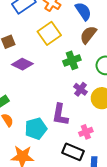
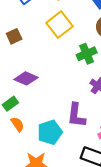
purple diamond: (22, 64) -> (26, 78), moved

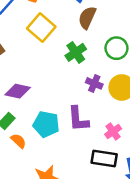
cyan pentagon: (50, 132) -> (46, 124), moved, turned -30

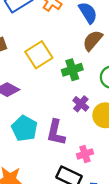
yellow square: (41, 28) -> (39, 55), moved

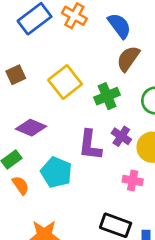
purple L-shape: (56, 132) -> (90, 145), moved
pink cross: (85, 154) -> (133, 181), moved, turned 35

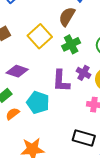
brown semicircle: (128, 59) -> (67, 17), moved
orange semicircle: (21, 185) -> (13, 114), turned -88

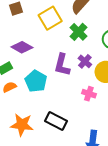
green cross: (71, 44) -> (78, 32), turned -30
black rectangle: (84, 138) -> (56, 121), moved

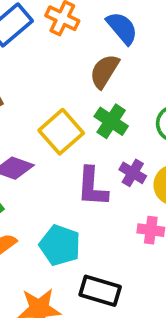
yellow square: (50, 18) -> (61, 132), moved
cyan pentagon: (36, 81) -> (60, 245), moved

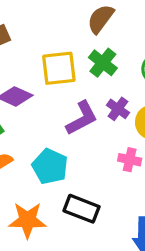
yellow square: (61, 132) -> (59, 68), turned 30
purple L-shape: (92, 187) -> (82, 118), turned -126

